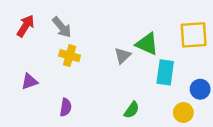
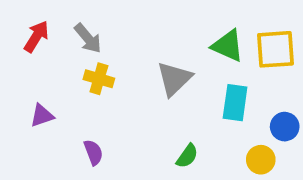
green triangle: (147, 44) -> (228, 46), moved
gray triangle: (123, 56) -> (174, 79), size x1.5
purple semicircle: (66, 107) -> (93, 152), turned -30

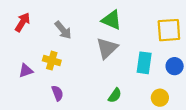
gray arrow: (88, 38) -> (63, 30), moved
green triangle: (228, 46) -> (111, 20), moved
yellow cross: (99, 79) -> (52, 61), moved
blue circle: (285, 127) -> (175, 66), moved

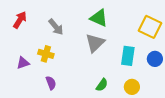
yellow square: (169, 30) -> (150, 27), turned 30
yellow circle: (160, 98) -> (132, 87), moved

